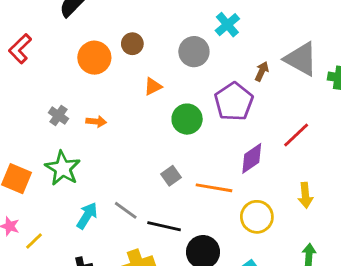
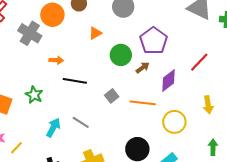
brown arrow: (262, 71) -> (143, 68), moved, turned 32
gray cross: (58, 116) -> (30, 33), moved, size x1.6
green star: (63, 168) -> (34, 95), size x0.7
black line: (164, 226) -> (75, 81), moved

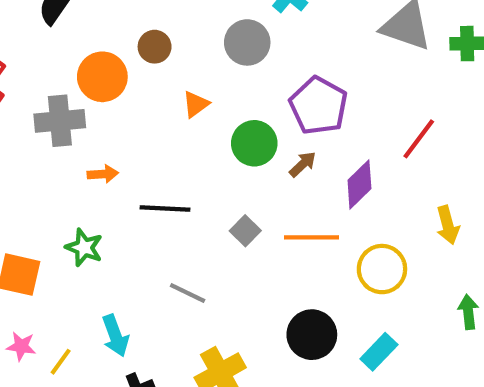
gray cross: (30, 33) -> (60, 121), turned -30
orange arrow: (56, 60) -> (103, 174), moved
cyan arrow: (53, 128) -> (115, 336), moved, turned 138

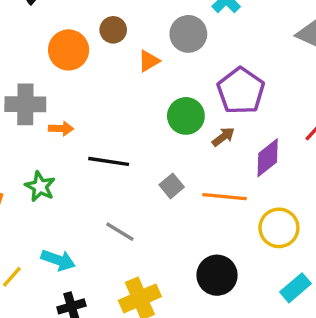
orange triangle: (196, 104) -> (149, 61), moved
gray cross: (60, 121) -> (25, 104), moved
cyan arrow: (115, 336) -> (58, 260), turned -56
cyan rectangle: (379, 352) -> (296, 288), moved

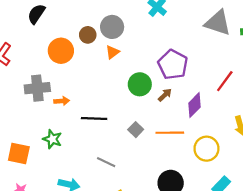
gray circle: (188, 34) -> (112, 27), moved

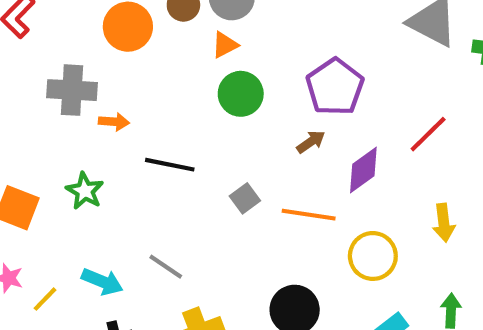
green circle: (140, 84) -> (241, 94), moved
gray line: (106, 162) -> (166, 267), moved

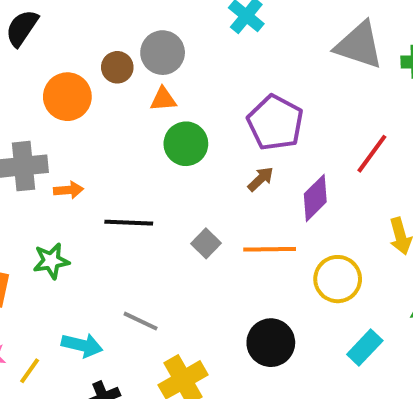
orange triangle: (225, 45) -> (163, 99), turned 32
green star: (85, 191) -> (51, 261), turned -30

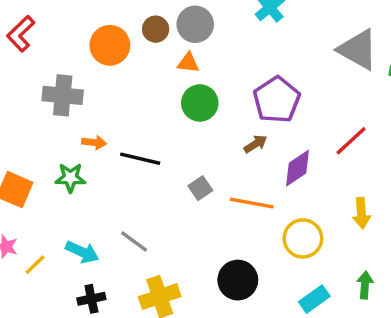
orange arrow: (69, 190) -> (94, 142), moved

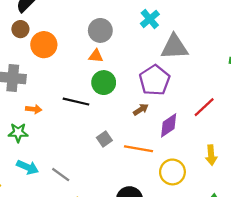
brown circle: (156, 29) -> (20, 29), moved
gray triangle: (358, 50) -> (174, 47), moved, turned -32
black line: (140, 159) -> (76, 102), moved
cyan arrow: (82, 252) -> (28, 167), moved

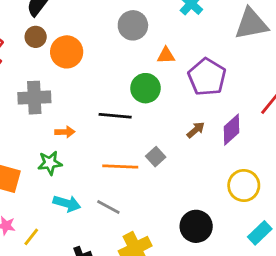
gray triangle: (174, 47) -> (251, 24), moved
orange triangle: (96, 56) -> (166, 55), moved
brown arrow: (141, 109) -> (196, 130), moved
orange line: (138, 149) -> (120, 167), moved

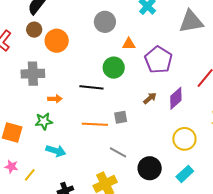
gray square: (156, 157) -> (121, 117), turned 32
gray line: (108, 207) -> (118, 152), moved
cyan rectangle: (260, 233) -> (185, 174), moved

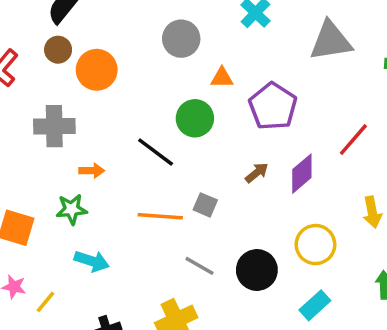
black line: (91, 87) -> (156, 152), turned 30
gray square: (121, 117) -> (205, 205), turned 32
black circle: (150, 168) -> (257, 270), moved

